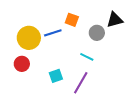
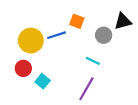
cyan square: (56, 76) -> (43, 81), moved, turned -32

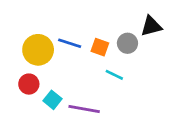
orange square: (77, 21) -> (100, 47), moved
blue line: (56, 35) -> (70, 43), turned 36
purple line: (86, 89) -> (84, 109), moved, turned 70

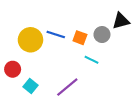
red circle: (29, 84) -> (13, 69), moved
cyan square: (53, 100) -> (30, 86), moved
purple line: (84, 109) -> (67, 87), turned -50

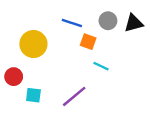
blue line: (56, 35) -> (72, 23), moved
gray circle: (102, 35) -> (108, 21), moved
cyan square: (30, 86) -> (33, 95), turned -32

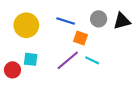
yellow circle: (33, 44) -> (26, 25), moved
cyan square: (33, 95) -> (31, 59), moved
purple line: (74, 96) -> (68, 60), moved

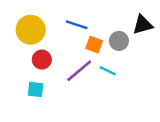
gray circle: (99, 19) -> (119, 41), moved
cyan square: (31, 59) -> (36, 89), moved
red circle: (12, 70) -> (42, 60), moved

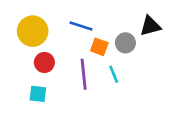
purple line: (79, 71) -> (84, 74), turned -56
cyan line: (108, 71) -> (114, 74), turned 42

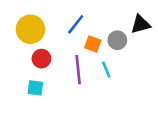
blue line: (81, 26) -> (76, 24), turned -70

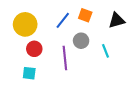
gray circle: (117, 40) -> (81, 41), moved
orange square: (93, 44) -> (85, 15), moved
cyan line: (106, 70) -> (105, 51), moved

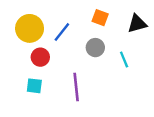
blue line: (63, 20) -> (62, 32), moved
purple line: (65, 58) -> (76, 87), moved

